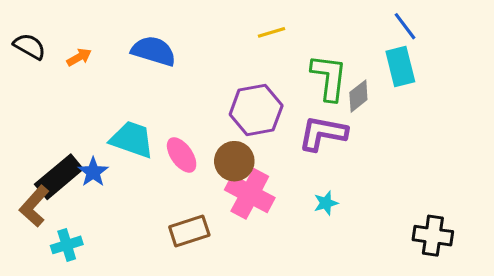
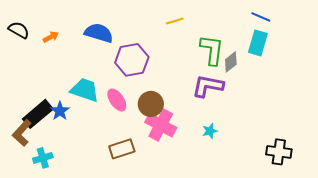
blue line: (405, 26) -> (261, 17), turned -30
cyan rectangle: (400, 67) -> (258, 43), turned 30
purple hexagon: (256, 110) -> (132, 60), moved

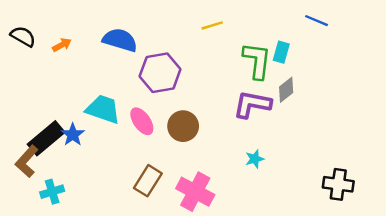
cyan rectangle: (258, 43) -> (281, 52), moved, size x0.7
gray diamond: (231, 62) -> (286, 90), moved
pink cross: (161, 125) -> (195, 192), moved
brown rectangle: (122, 149) -> (148, 181), turned -40

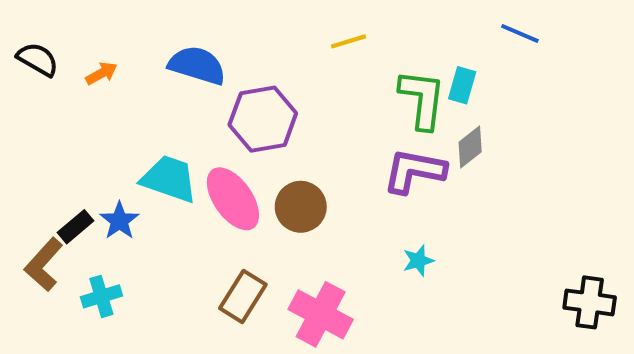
pink ellipse: (142, 121) -> (233, 199), size x1.4
black rectangle: (46, 138) -> (76, 227), size x0.6
black cross: (338, 184) -> (590, 302), moved
cyan cross: (52, 192) -> (101, 296), moved

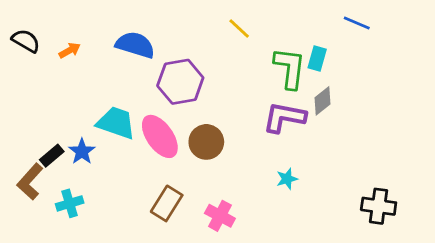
yellow line: (349, 41) -> (239, 28), turned 60
black cross: (590, 302) -> (379, 206), moved
pink cross: (321, 314) -> (220, 216), size x0.7

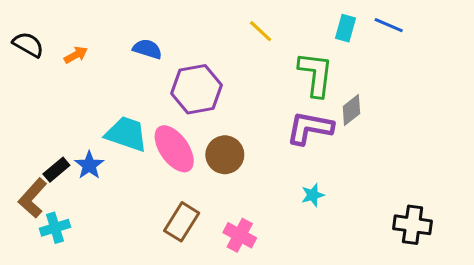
blue semicircle: (135, 45) -> (147, 49), size x0.7
cyan rectangle: (317, 59) -> (345, 28), moved
cyan cross: (70, 203) -> (55, 228), moved

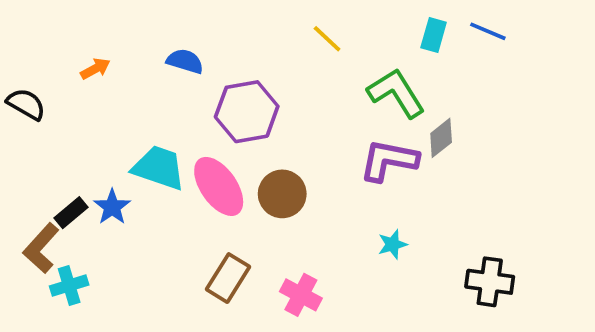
black semicircle: (28, 45) -> (26, 104), moved
green L-shape: (316, 74) -> (396, 93), turned -39
black cross: (413, 225) -> (490, 282), moved

